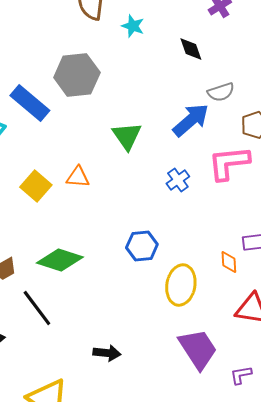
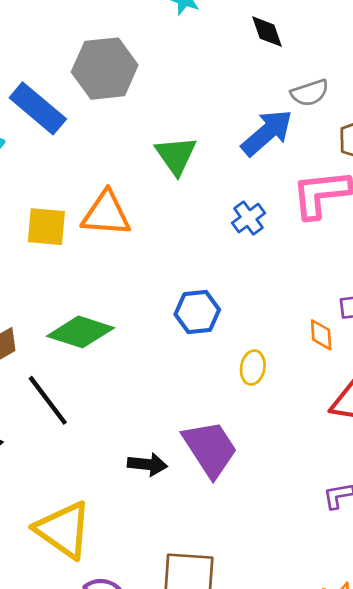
orange triangle: (78, 177) -> (106, 214), size x1.5
yellow square: (36, 186) -> (46, 227), turned -36
yellow ellipse: (181, 285) -> (253, 368), size x0.6
purple trapezoid: (198, 349) -> (210, 449), moved

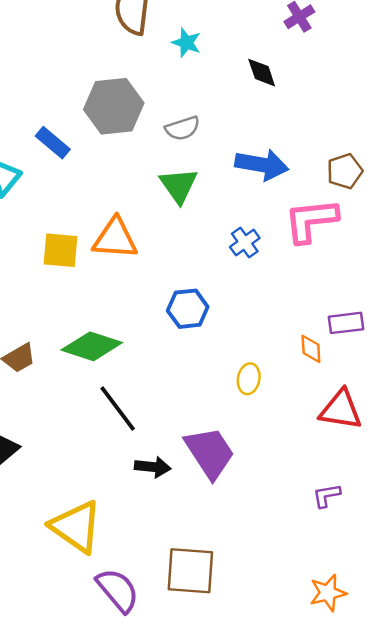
gray semicircle: (310, 93) -> (183, 128), moved
blue rectangle: (38, 108) -> (53, 143), size x0.7
blue arrow: (267, 133) -> (262, 165), turned 51
blue hexagon: (197, 312) -> (188, 309), moved
black line: (48, 400) -> (118, 409), moved

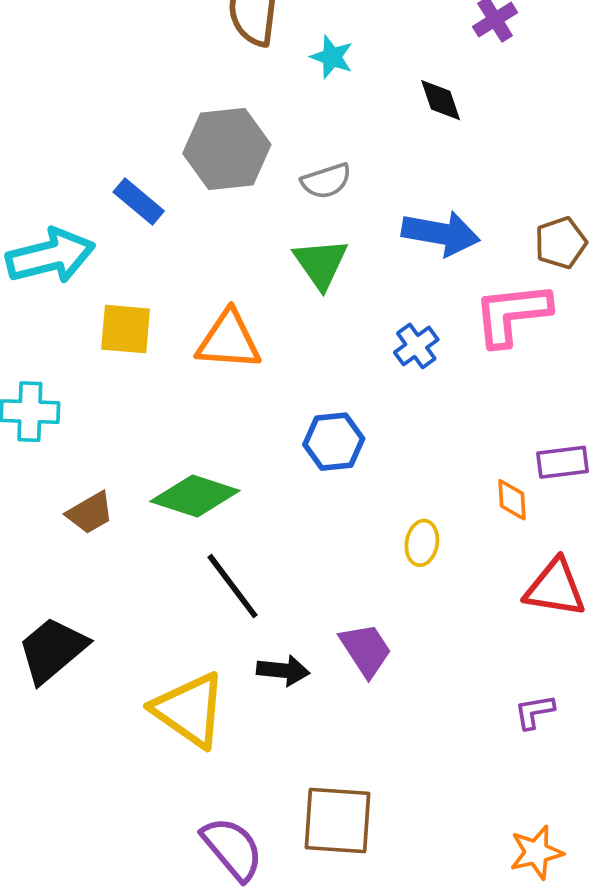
yellow square: (61, 250) -> (126, 329), moved
purple trapezoid: (210, 453) -> (366, 650), size x0.7
yellow triangle: (76, 527) -> (189, 710), moved

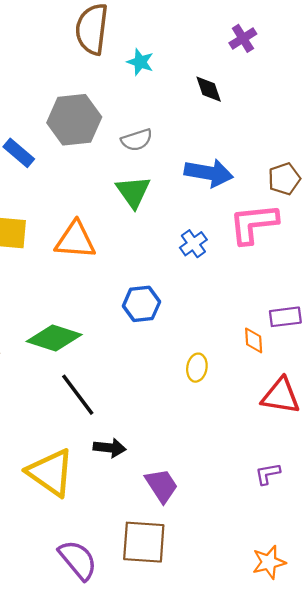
purple trapezoid: (366, 650) -> (162, 486), moved

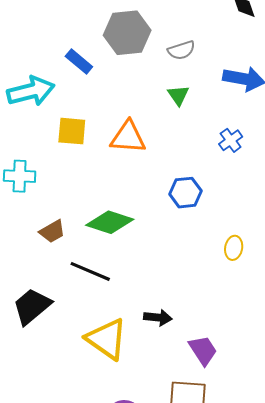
green triangle: (133, 192) -> (178, 95), size x0.7
black line: (78, 395) -> (90, 271), moved, turned -30

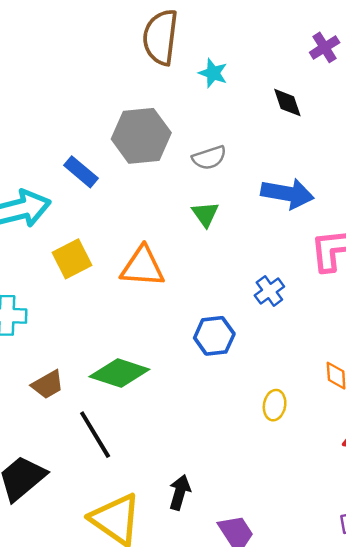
yellow square: (72, 131) -> (72, 259), turned -32
blue cross: (231, 140) -> (269, 291), moved
black line: (90, 271) -> (95, 435), turned 36
black arrow: (158, 318) -> (180, 492), turned -80

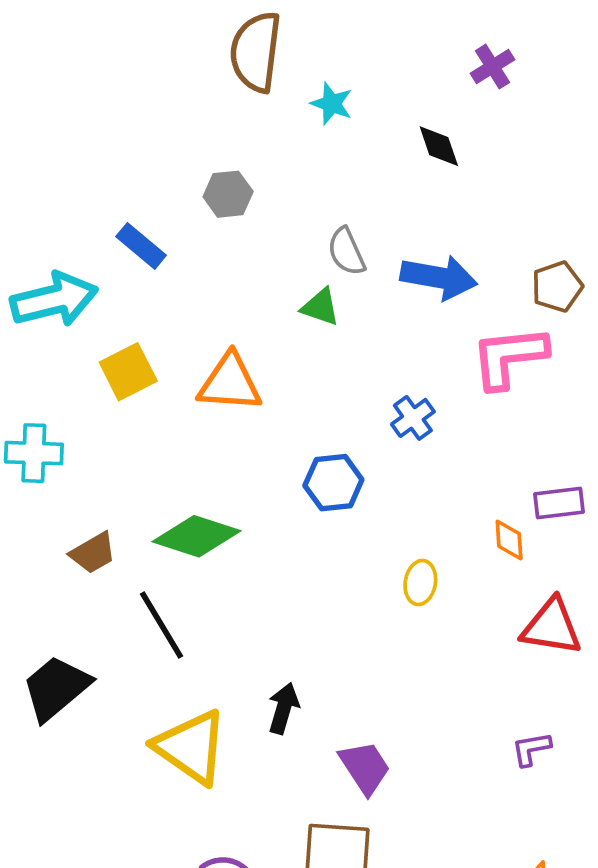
gray hexagon: (141, 136) -> (228, 194), size x0.6
gray semicircle: (209, 158) -> (346, 252), moved, turned 84
green triangle: (205, 214) -> (320, 307), turned -36

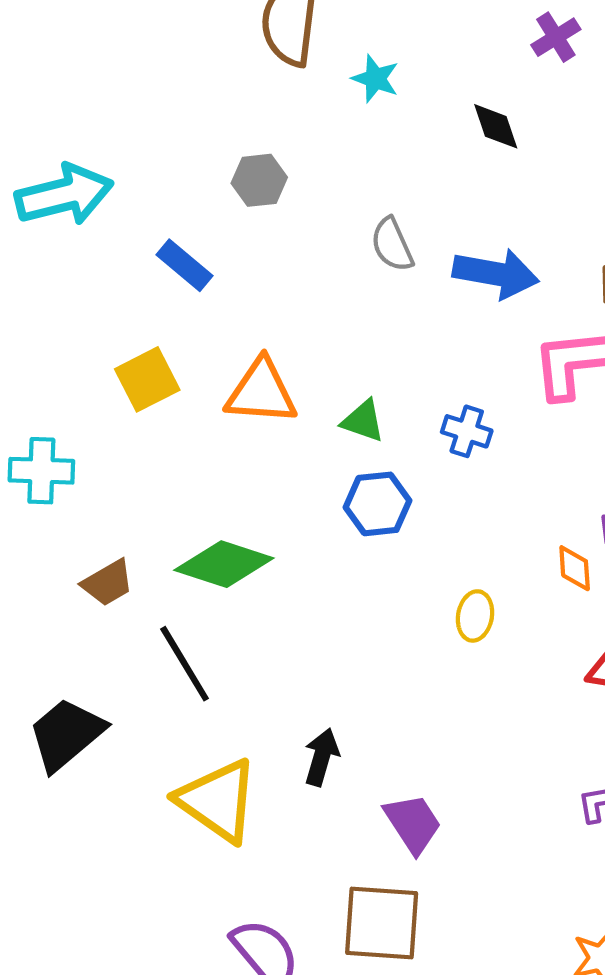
blue rectangle: (141, 246) -> (185, 265), moved
cyan arrow: (54, 300) -> (64, 195), moved
green triangle: (320, 307) -> (363, 421), moved
blue cross: (413, 418) -> (467, 431), turned -36

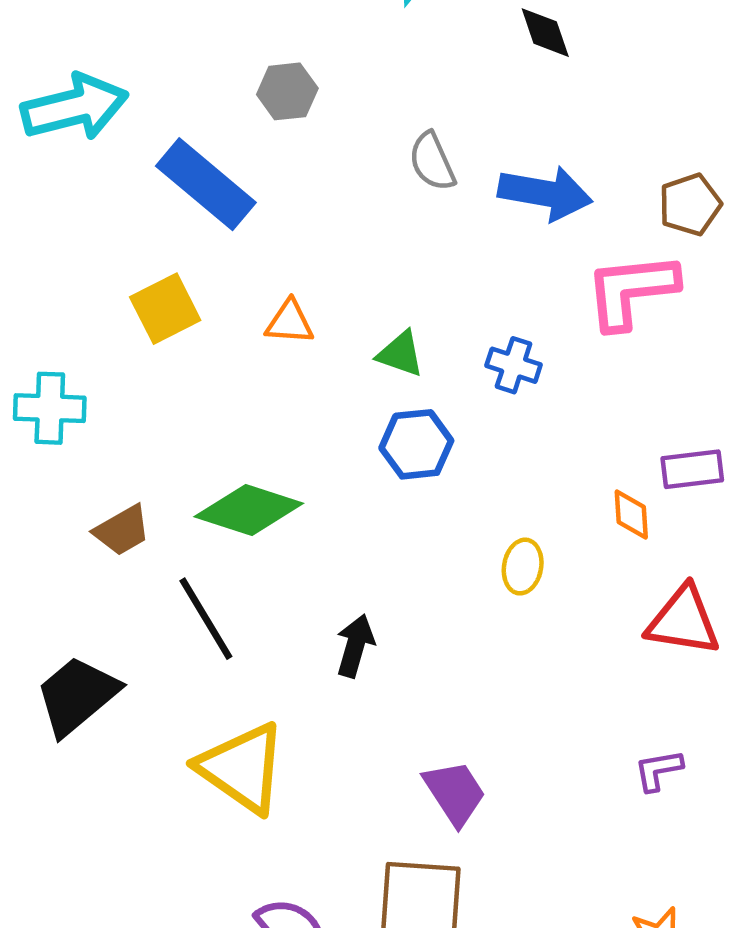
blue rectangle: (185, 265) -> (206, 184), size x1.6
orange triangle: (261, 392) -> (290, 322), size x0.6
black arrow: (321, 757) -> (355, 646), moved

